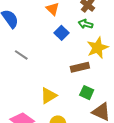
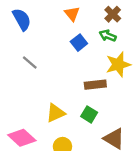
green square: (87, 93) -> (89, 114), moved

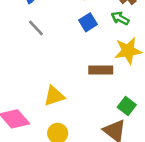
gray line: (30, 62) -> (36, 28), moved
green square: (89, 114) -> (127, 106), moved

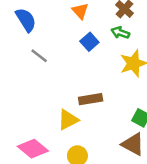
brown rectangle: (101, 70) -> (91, 99), moved

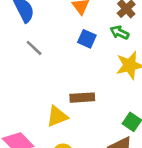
blue square: (89, 42) -> (87, 39), turned -30

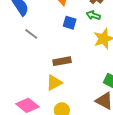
brown rectangle: (82, 98) -> (62, 61), moved

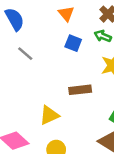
brown rectangle: (62, 61) -> (80, 90), moved

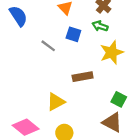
gray line: (25, 54) -> (48, 46), moved

